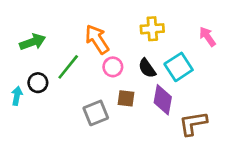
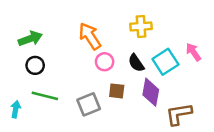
pink arrow: (207, 37) -> (193, 52), moved
green line: (68, 67) -> (45, 96), moved, turned 65
black circle: (38, 83) -> (35, 65), moved
cyan arrow: (17, 96) -> (16, 109), moved

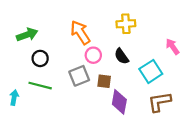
cyan square: (165, 62) -> (151, 71), moved
black circle: (35, 65) -> (40, 58), moved
purple diamond: (151, 92) -> (119, 102), moved
gray square: (89, 104) -> (79, 76), moved

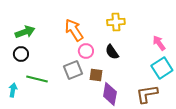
black circle: (40, 58) -> (21, 54), moved
cyan square: (151, 71) -> (162, 68), moved

